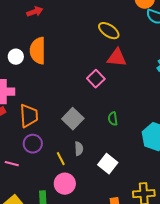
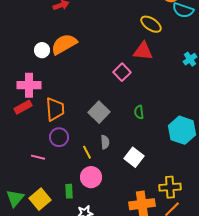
yellow ellipse: (109, 31) -> (151, 24), moved
orange semicircle: (38, 51) -> (64, 44), turned 60

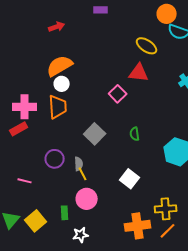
white circle: (42, 50) -> (62, 84), moved
orange trapezoid: (55, 109) -> (58, 107), moved
gray semicircle: (105, 142) -> (79, 164), moved
pink line: (38, 157) -> (25, 181), moved

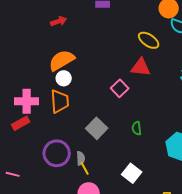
purple circle: (55, 159) -> (57, 153), size x1.4
pink line: (25, 181) -> (13, 174), moved

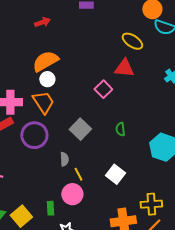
orange trapezoid: (60, 101) -> (43, 102), turned -30
purple circle: (57, 153) -> (34, 135), moved
yellow line: (85, 168) -> (78, 174), moved

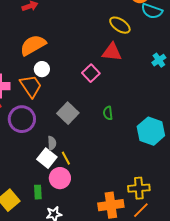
white circle: (47, 79) -> (42, 69), moved
white square: (115, 174) -> (47, 158), moved

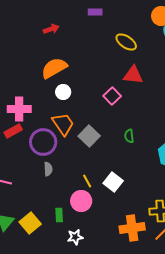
yellow ellipse: (120, 25) -> (126, 42), moved
orange trapezoid: (31, 86) -> (63, 124), moved
gray semicircle: (52, 143) -> (48, 169), moved
white square: (47, 158) -> (113, 182), moved

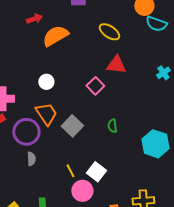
orange semicircle: (54, 68) -> (55, 36), moved
pink circle: (81, 201) -> (82, 191), moved

